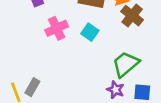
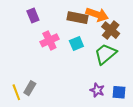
cyan square: (90, 32) -> (76, 44), turned 32
green trapezoid: (126, 64) -> (105, 54), moved

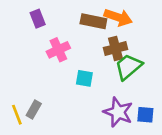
brown cross: (111, 30) -> (116, 49), moved, turned 36
cyan square: (76, 44) -> (84, 78), moved, turned 32
purple star: (97, 90) -> (118, 112), size x1.6

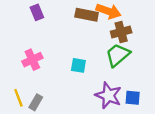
brown cross: (116, 49) -> (121, 32), moved
pink cross: (58, 50) -> (32, 60), moved
gray rectangle: (34, 110) -> (36, 102), moved

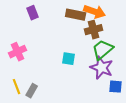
brown cross: (121, 32) -> (94, 30), moved
pink cross: (32, 60) -> (18, 52), moved
purple star: (108, 95) -> (102, 68), moved

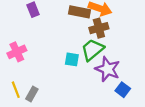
green trapezoid: (103, 50) -> (92, 50), moved
blue square: (116, 87) -> (123, 90), turned 32

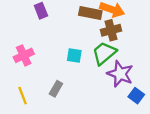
cyan square: (72, 59) -> (74, 55), moved
gray rectangle: (32, 94) -> (56, 89), moved

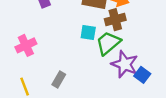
cyan square: (74, 55) -> (88, 33), moved
blue square: (136, 96) -> (142, 75), moved

